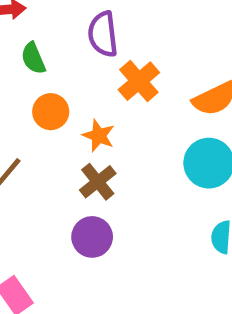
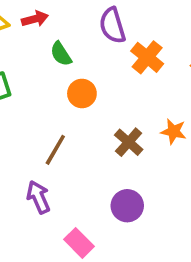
orange star: (99, 136) -> (174, 131), moved
purple circle: (92, 237) -> (127, 206), moved

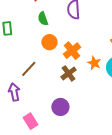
orange cross: (147, 57) -> (72, 51), moved
orange star: (174, 131) -> (94, 63), moved

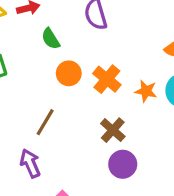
brown cross: (69, 73) -> (113, 130), moved
purple circle: (60, 107) -> (123, 164), moved

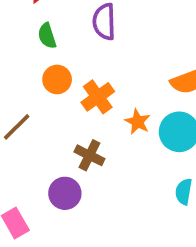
brown cross: (113, 130) -> (89, 155), turned -30
purple circle: (123, 164) -> (65, 193), moved

